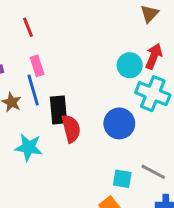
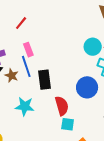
red line: (28, 27) -> (21, 23), turned 64
red semicircle: (71, 129) -> (62, 106), moved
cyan square: (122, 179) -> (68, 124), moved

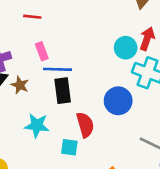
red line: (21, 23) -> (32, 17), turned 56
blue line: (26, 66) -> (58, 69), moved, turned -70
cyan square: (68, 124) -> (69, 147), moved

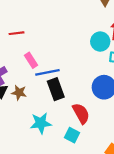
cyan square: (69, 147) -> (72, 135), turned 32

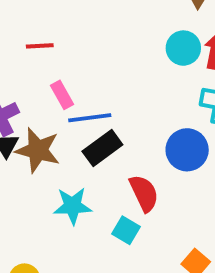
cyan circle: (100, 42) -> (183, 48), moved
black rectangle: (56, 89) -> (102, 148), turned 70
brown star: (19, 93) -> (38, 150), size x1.6

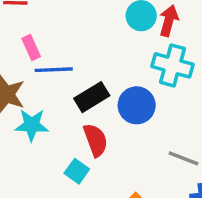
black rectangle: (102, 148) -> (92, 97), moved
cyan star: (73, 206) -> (32, 125), moved

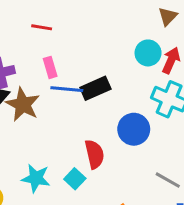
black rectangle: (92, 97) -> (95, 88), moved
cyan star: (32, 125) -> (36, 178), moved

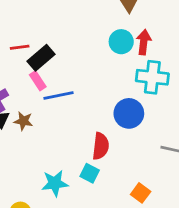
black rectangle: (95, 88) -> (41, 58), moved
brown star: (23, 104) -> (23, 121), size x0.6
red semicircle: (95, 154) -> (101, 146), turned 36

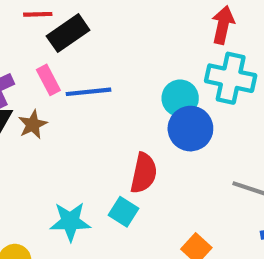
cyan circle: (121, 42) -> (180, 98), moved
pink rectangle: (38, 81) -> (48, 80), moved
brown star: (23, 121) -> (33, 125), turned 30

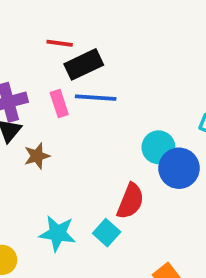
blue line: (89, 92) -> (96, 98), moved
cyan circle: (180, 98) -> (158, 147), moved
brown star: (33, 125) -> (37, 156), moved

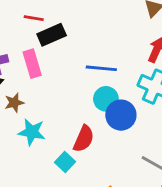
blue line: (96, 98) -> (101, 68), moved
pink rectangle: (59, 103) -> (32, 64), size x1.4
cyan star: (58, 233) -> (32, 132), moved

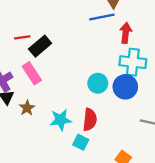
blue line: (101, 68) -> (102, 17), moved
blue circle: (121, 115) -> (125, 87), moved
cyan star: (32, 132) -> (61, 120), moved

